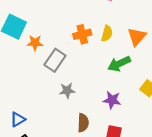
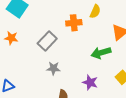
yellow semicircle: (107, 33) -> (95, 11), moved
orange star: (35, 43) -> (11, 38), moved

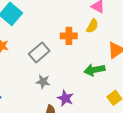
purple star: (90, 82) -> (65, 98), moved

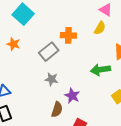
orange cross: (69, 36) -> (68, 35), moved

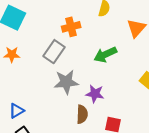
green arrow: (101, 70) -> (105, 55), moved
gray star: (51, 79) -> (66, 82), size x1.5

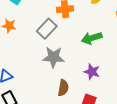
purple star: (95, 94) -> (92, 72), moved

